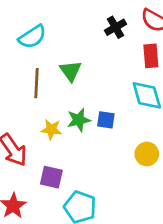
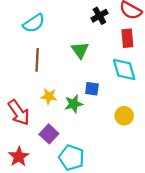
green triangle: (70, 71) -> (80, 50), moved
green star: (79, 120) -> (74, 104), moved
purple square: (51, 177) -> (49, 134), turned 30

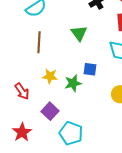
red arrow: (19, 112) -> (22, 91), size x0.7

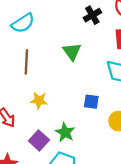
blue square: (90, 69) -> (91, 102), moved
green star: (73, 83) -> (65, 132), moved, turned -30

